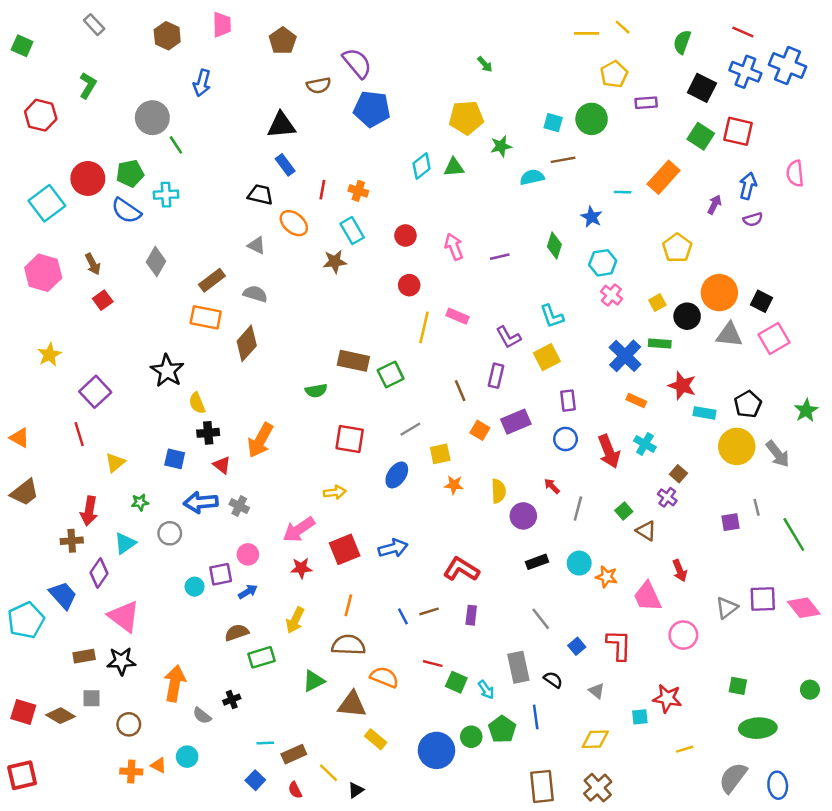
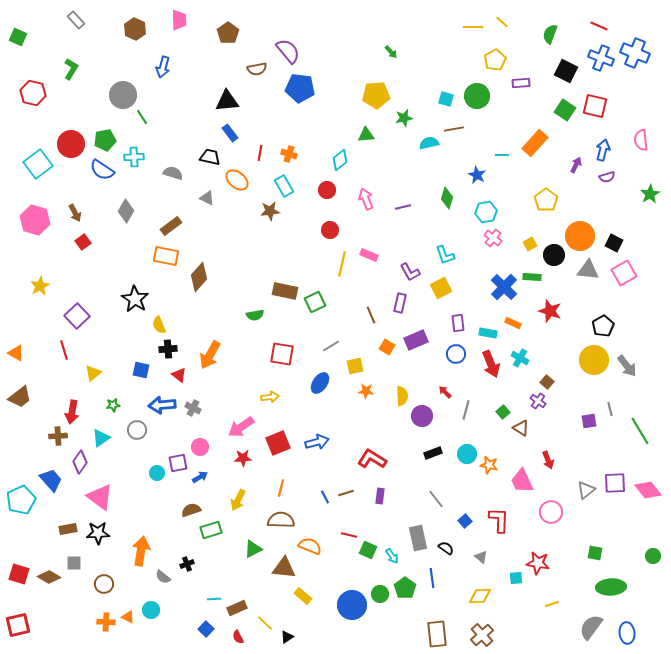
cyan diamond: (422, 166) -> (340, 160), moved
gray semicircle: (255, 294) -> (173, 173), moved
green star: (806, 410) -> (650, 194), moved
cyan rectangle: (704, 413) -> (488, 333), moved

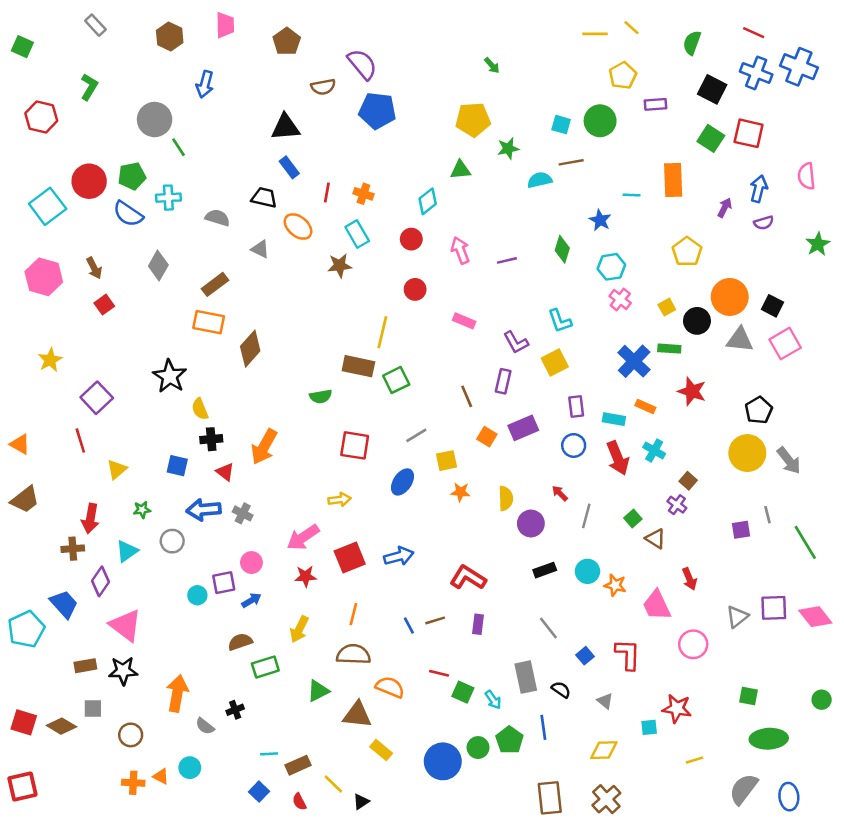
orange rectangle: (535, 143) -> (673, 180), turned -44
yellow line: (342, 264) -> (382, 332), moved

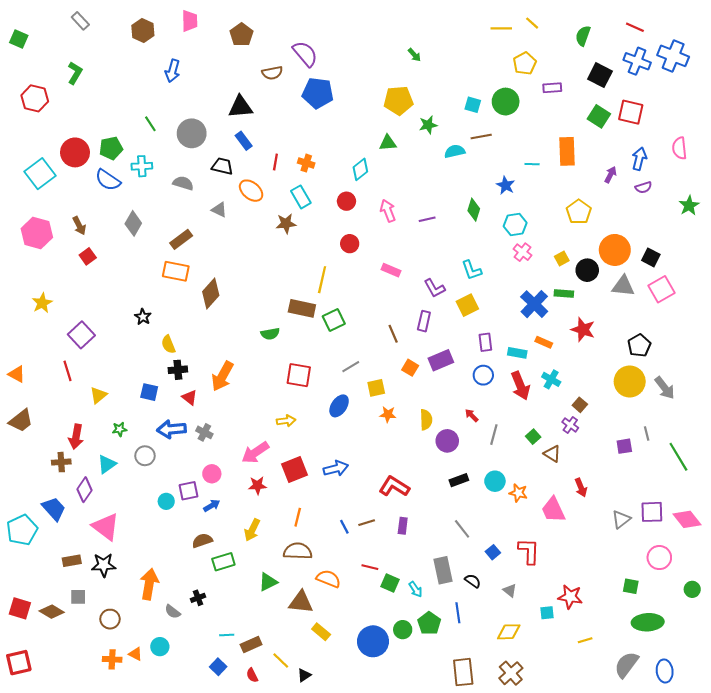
gray circle: (155, 120) -> (192, 133), moved
black star: (170, 376) -> (143, 317), size x0.6
pink circle: (693, 644) -> (659, 558), moved

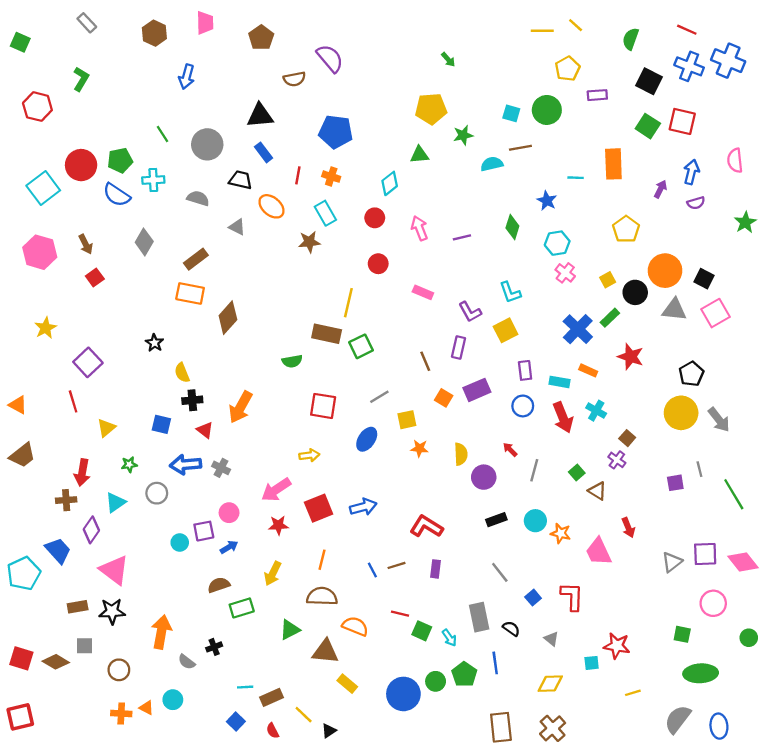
blue pentagon: (318, 93) -> (336, 132), moved
green rectangle: (564, 293) -> (610, 318), turned -48

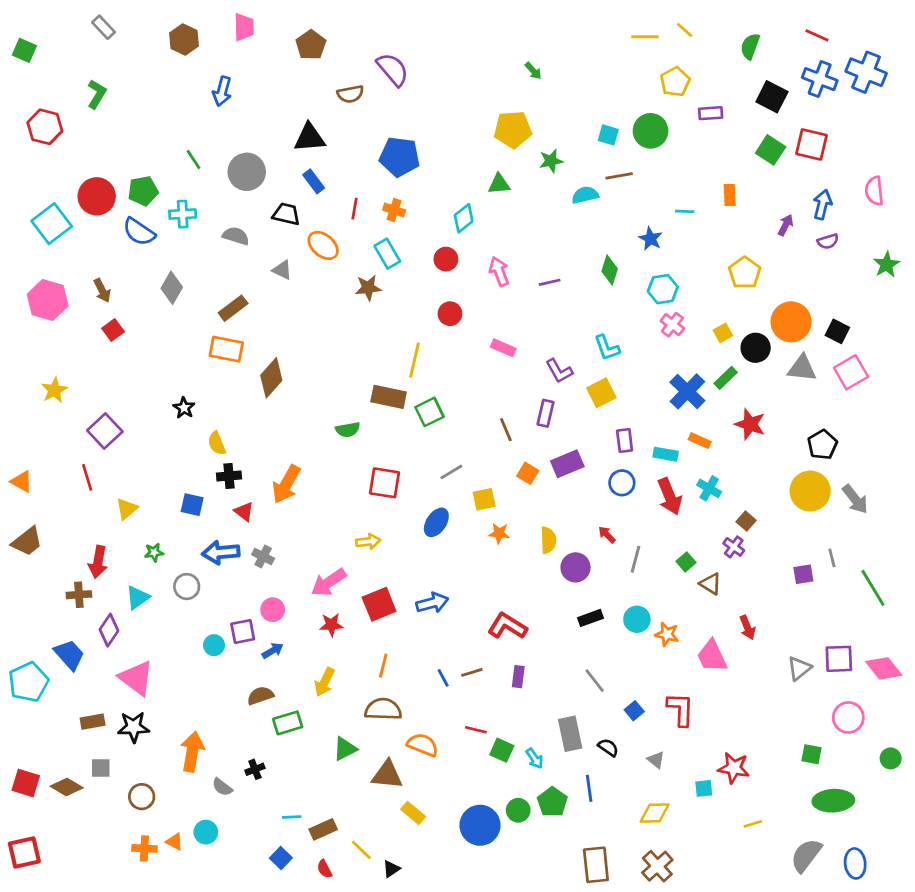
orange rectangle: (613, 164) -> (730, 195), size x0.6

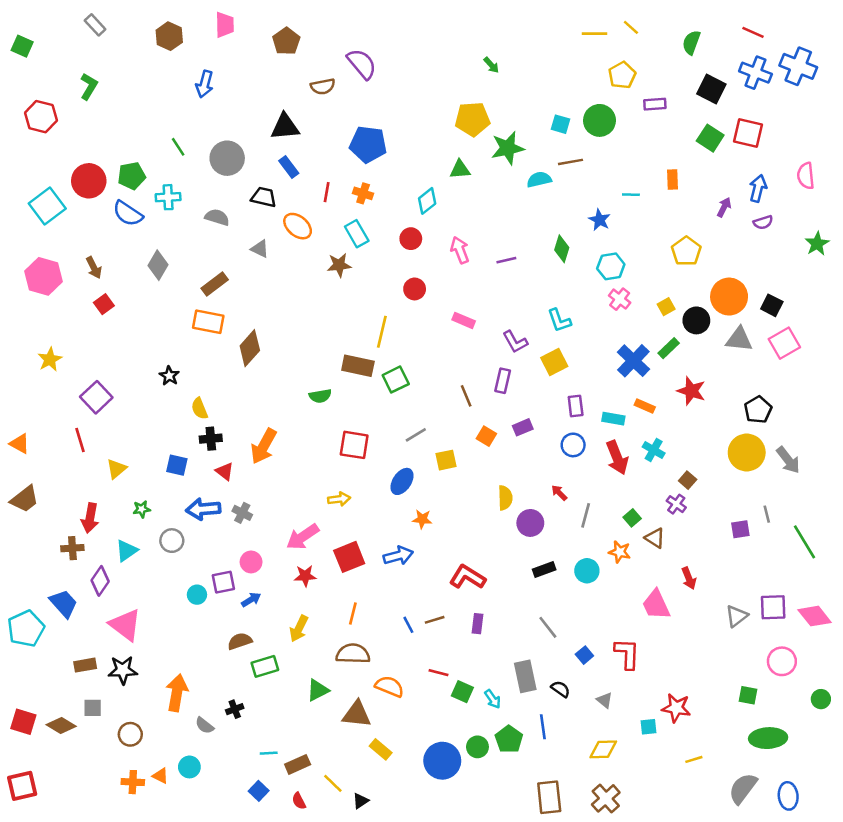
green star: (551, 161) -> (508, 148), size x1.5
purple rectangle: (567, 464) -> (523, 427), size x0.7
orange star: (499, 533) -> (422, 519), moved
orange star: (667, 634) -> (620, 552), moved

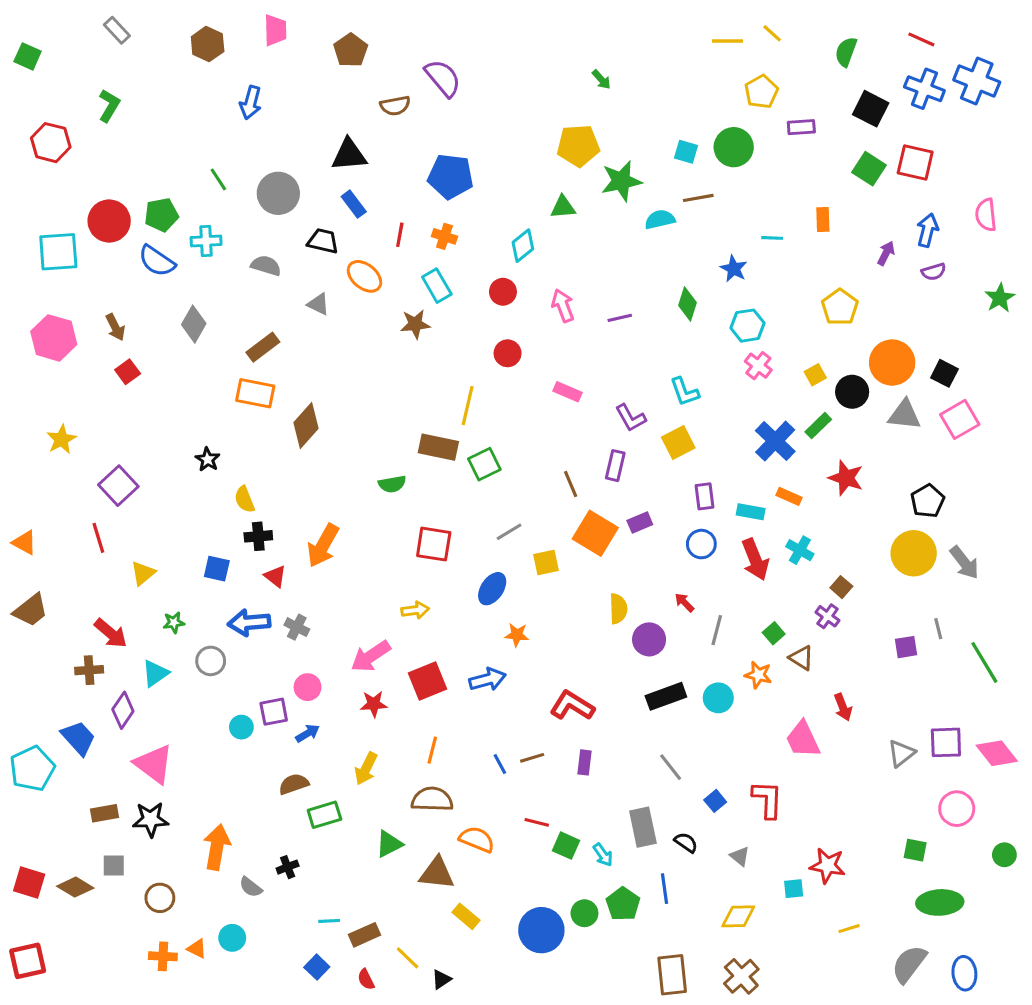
cyan square: (47, 206) -> (58, 252), turned 33
orange square: (486, 436) -> (595, 533), size x1.8
red arrow: (90, 518) -> (111, 633), turned -60
black rectangle: (544, 569) -> (666, 696), size x1.4

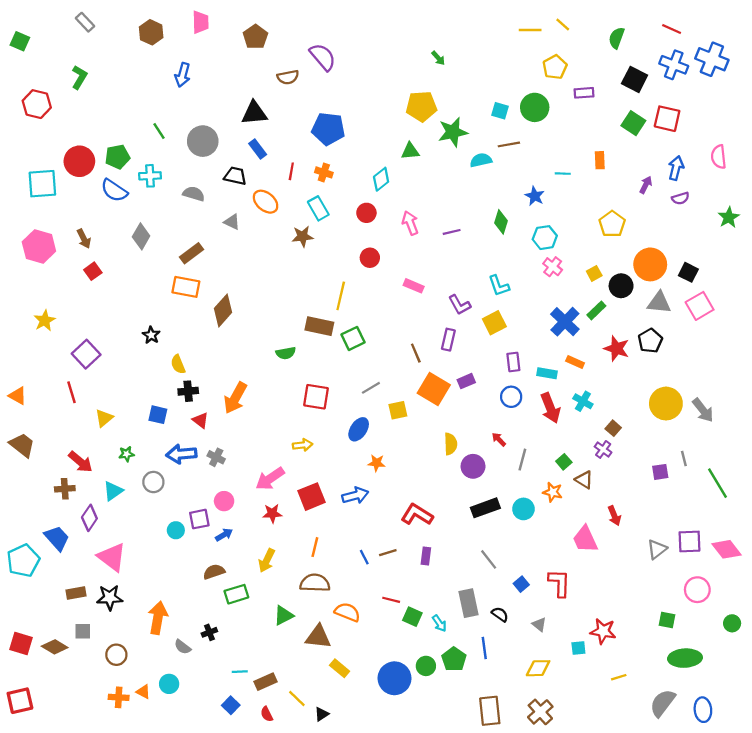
black pentagon: (927, 501) -> (650, 341), moved
brown trapezoid: (31, 610) -> (22, 445), turned -104

